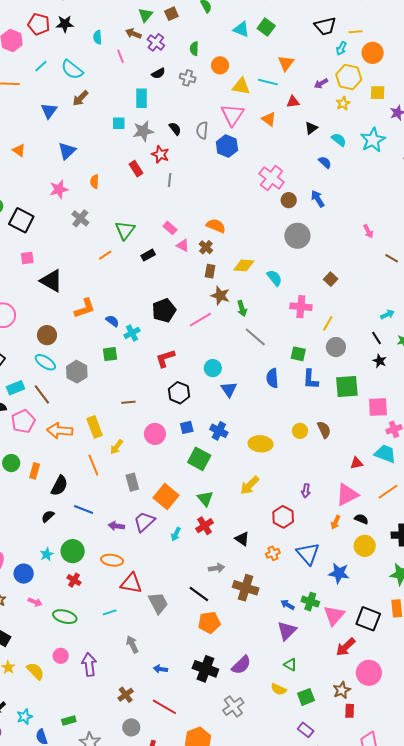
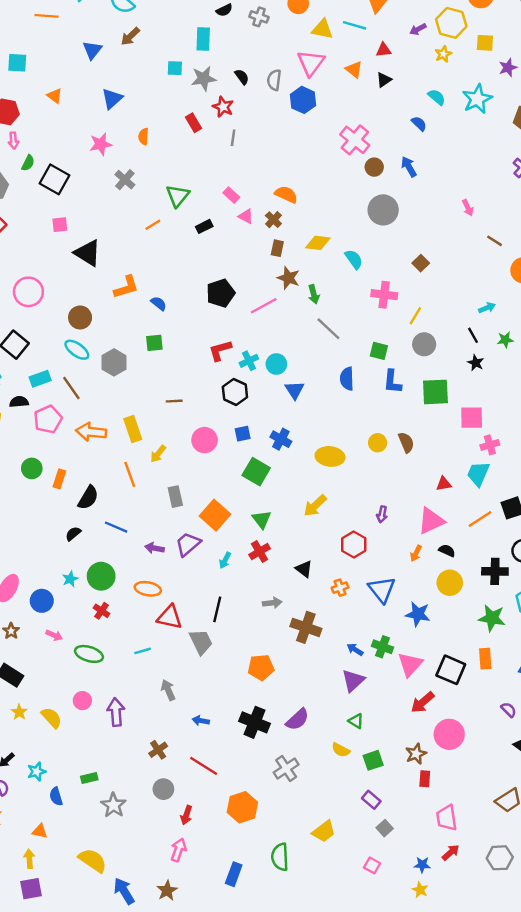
black triangle: (311, 128) -> (384, 80), moved
cyan cross: (132, 333) -> (249, 361), moved
cyan trapezoid: (385, 454) -> (478, 474), turned -90
black line: (199, 594) -> (217, 609), moved, turned 65

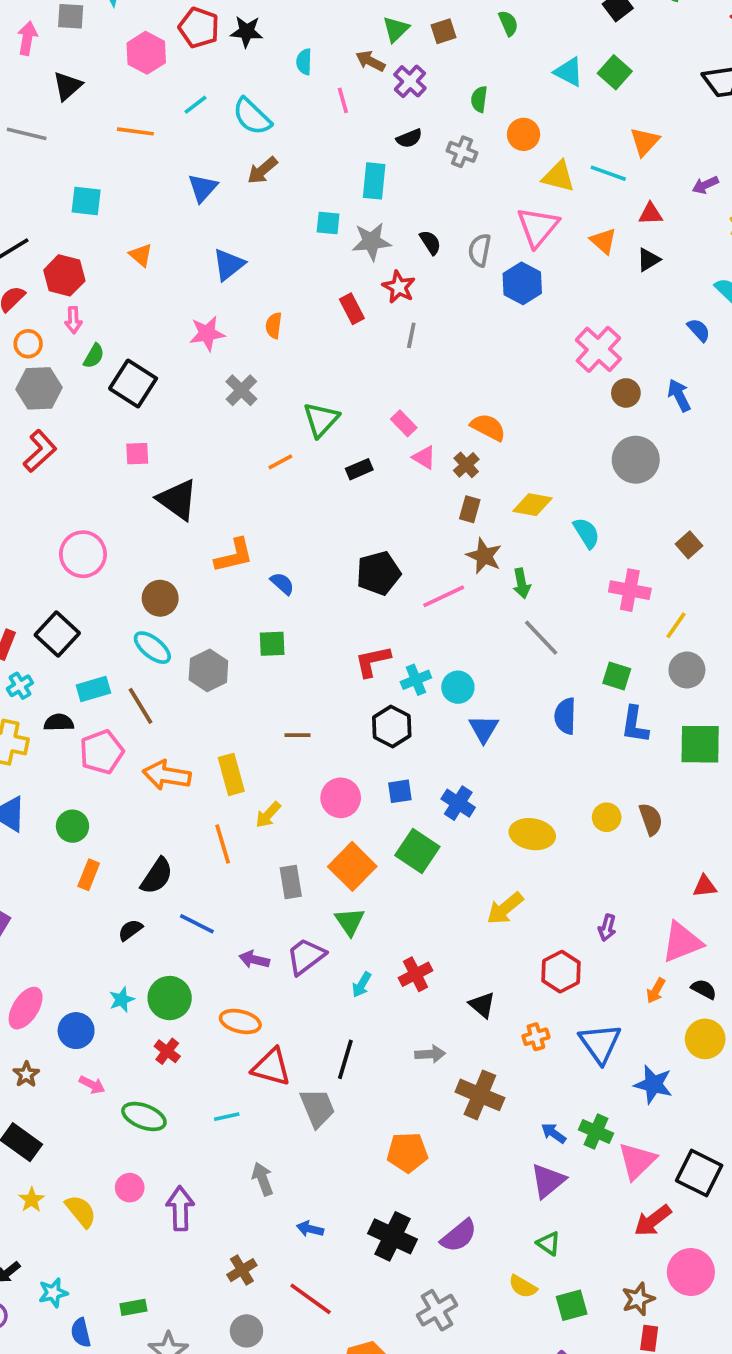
orange rectangle: (59, 479) -> (89, 875), moved
orange square: (215, 515) -> (352, 866), moved
green triangle: (262, 519) -> (350, 922), moved

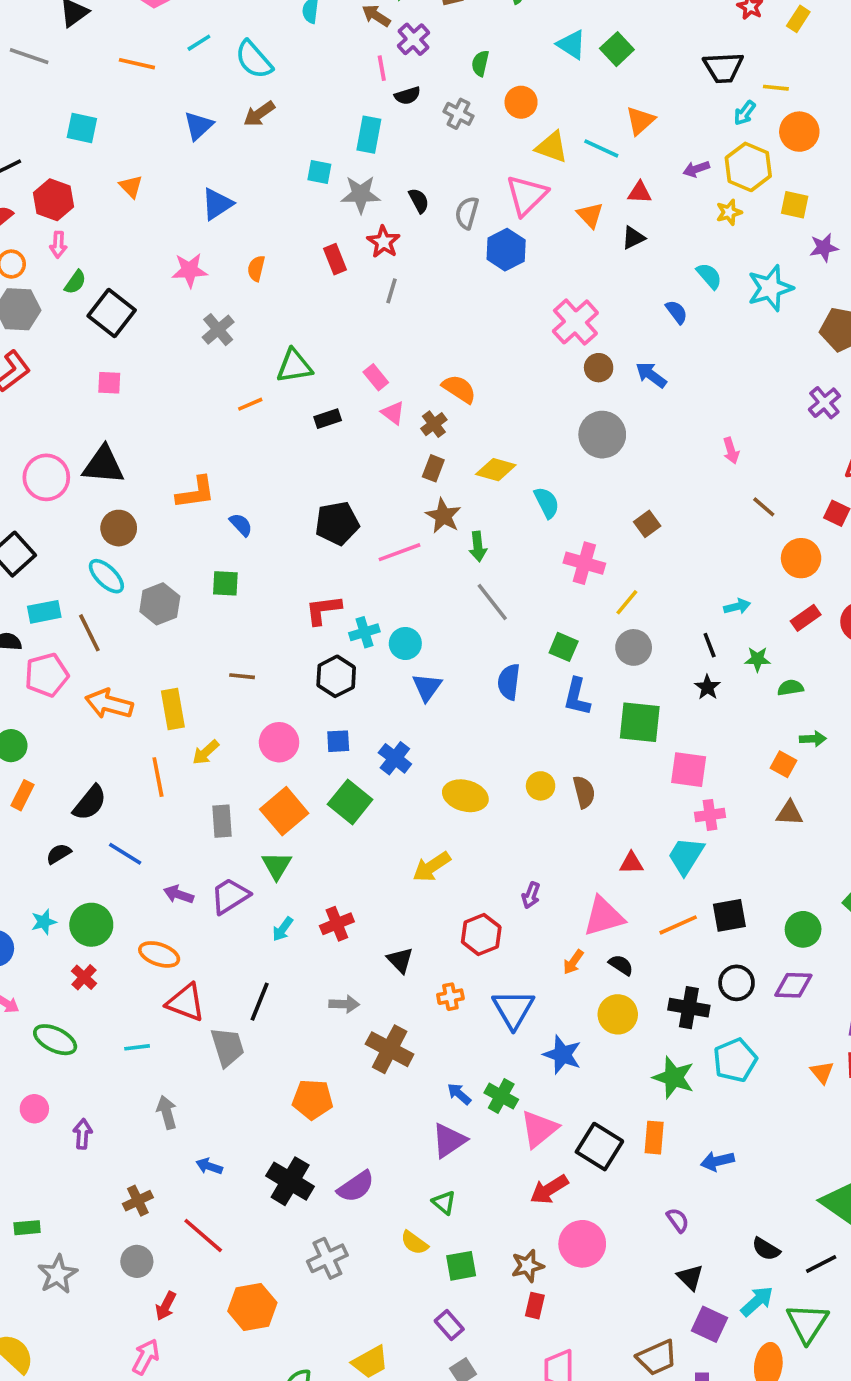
pink line: (343, 100) -> (382, 68), moved
blue arrow: (679, 395) -> (651, 375), turned -32
green triangle: (321, 420) -> (294, 366), turned 33
black triangle: (177, 500) -> (103, 465), moved, turned -36
purple arrow: (180, 1208) -> (83, 1134), size x0.7

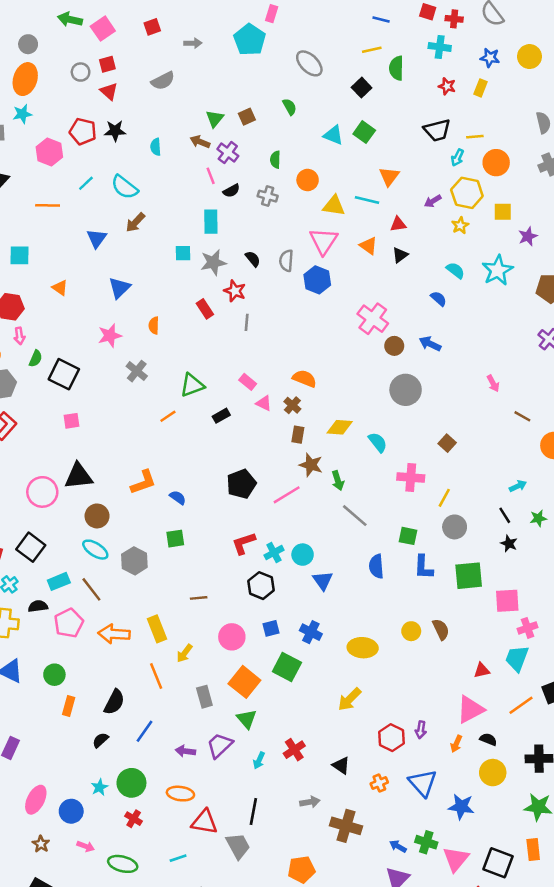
blue line: (125, 854) -> (145, 731), turned -75
purple arrow: (531, 895) -> (421, 730), moved

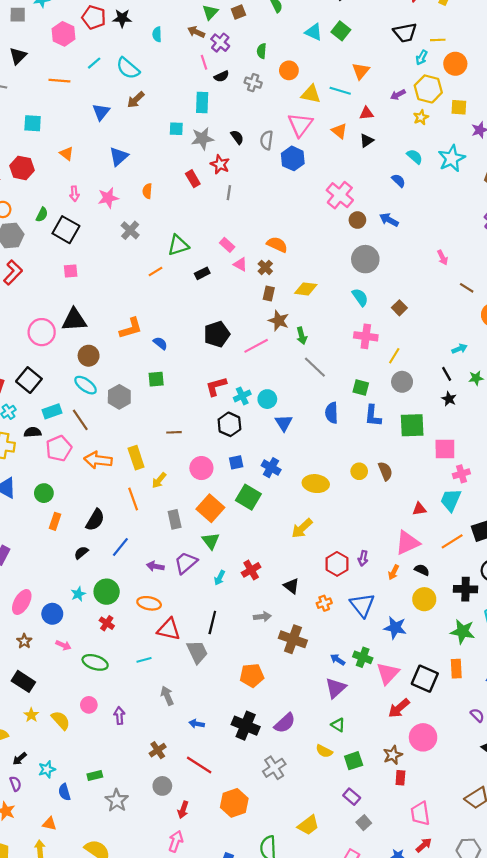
pink arrow: (19, 336) -> (74, 194), moved
cyan semicircle: (378, 442) -> (360, 297), moved

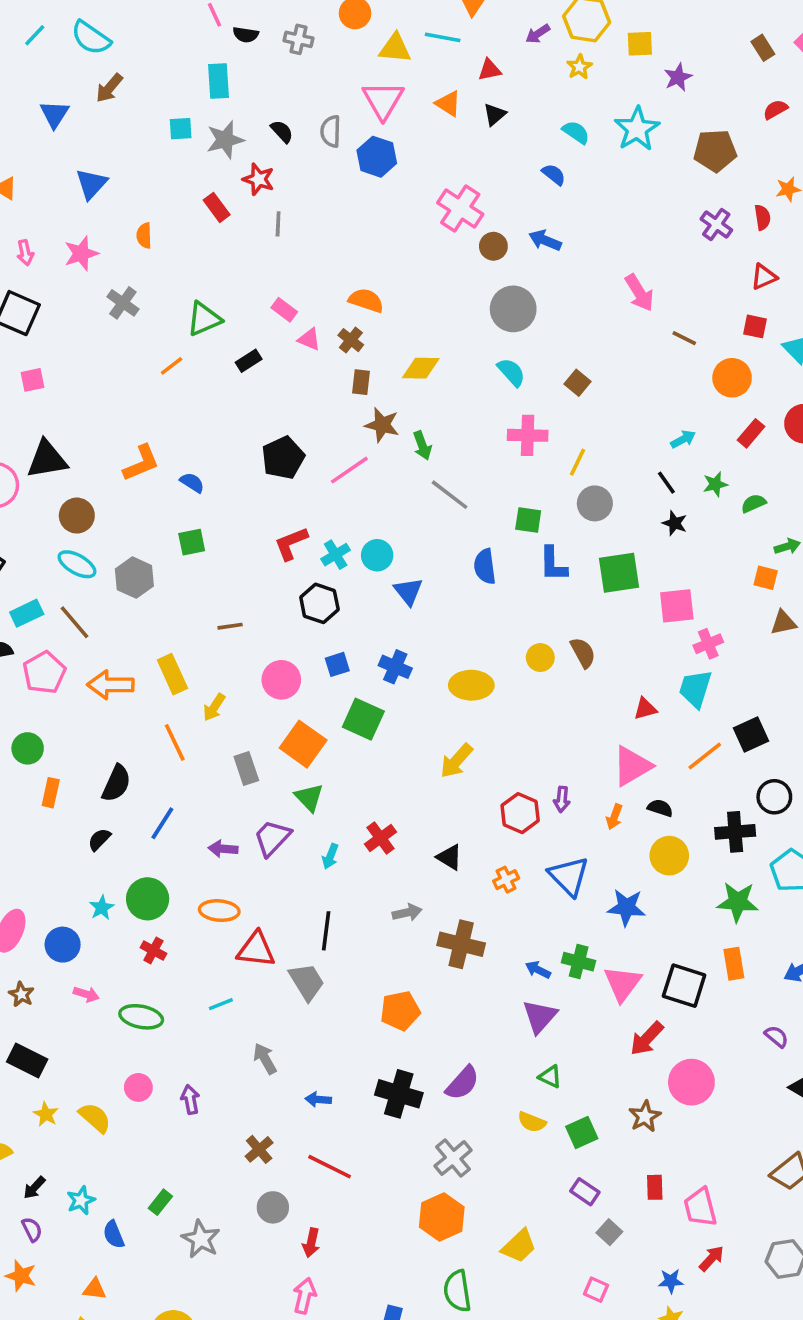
black semicircle: (222, 76) -> (246, 35), turned 40
pink arrow: (443, 257) -> (639, 293), size x1.5
green rectangle: (95, 776) -> (160, 1202), turned -32
red rectangle: (400, 778) -> (655, 1187), moved
orange hexagon: (234, 803) -> (442, 1217), moved

